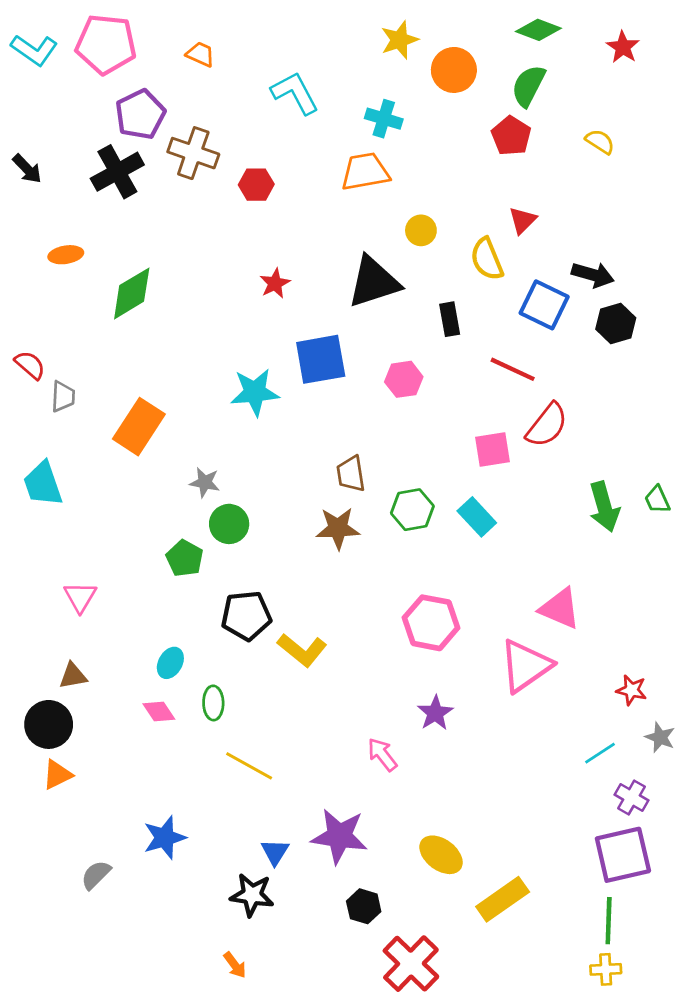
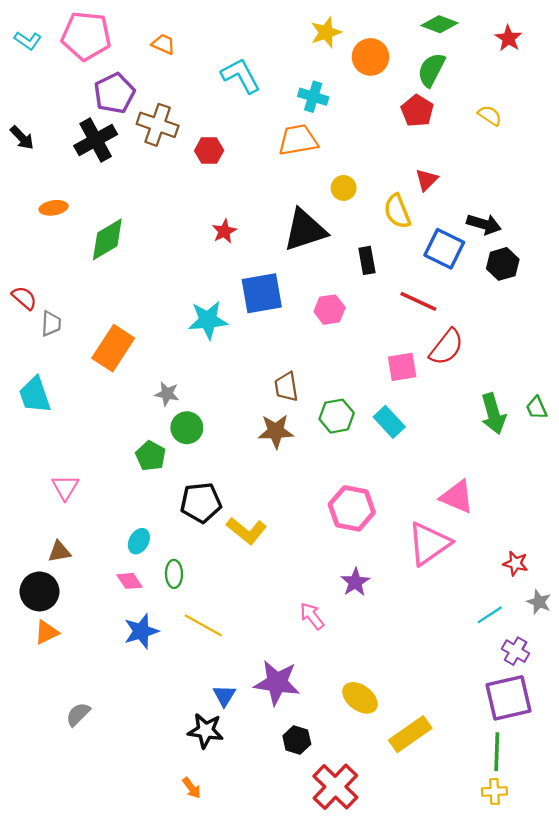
cyan L-shape: (34, 50) -> (28, 41), size x0.7
blue star: (165, 838) -> (141, 631), moved

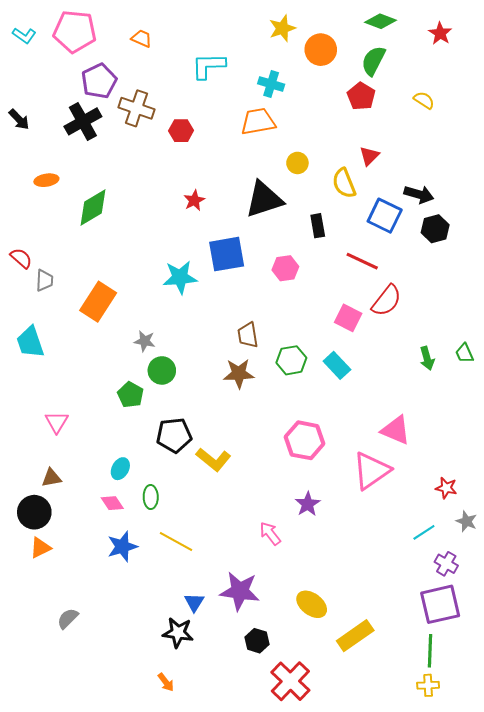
cyan L-shape: (241, 76) -> (208, 66), turned -63
pink square: (402, 367) -> (348, 318), turned 36
green arrow: (493, 414) -> (427, 358), size x0.7

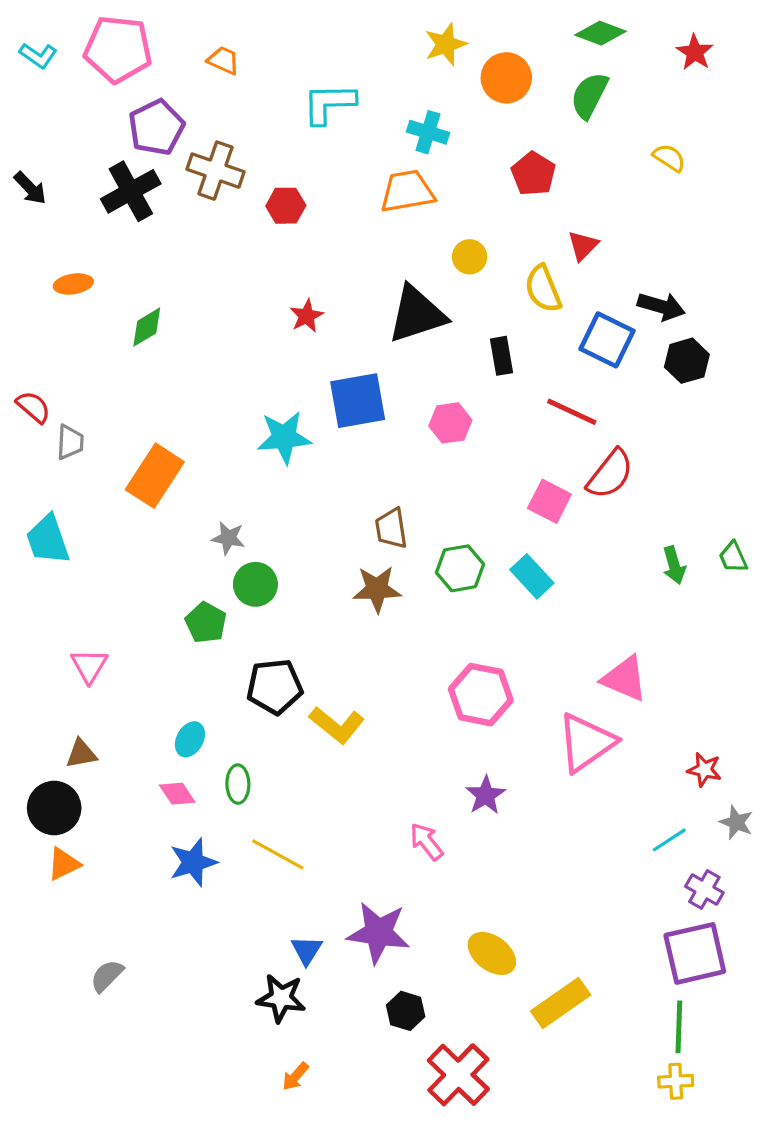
red pentagon: (361, 96) -> (533, 174), moved
green diamond: (93, 208) -> (147, 327), size x0.7
orange arrow: (166, 682) -> (295, 1076), moved, turned 78

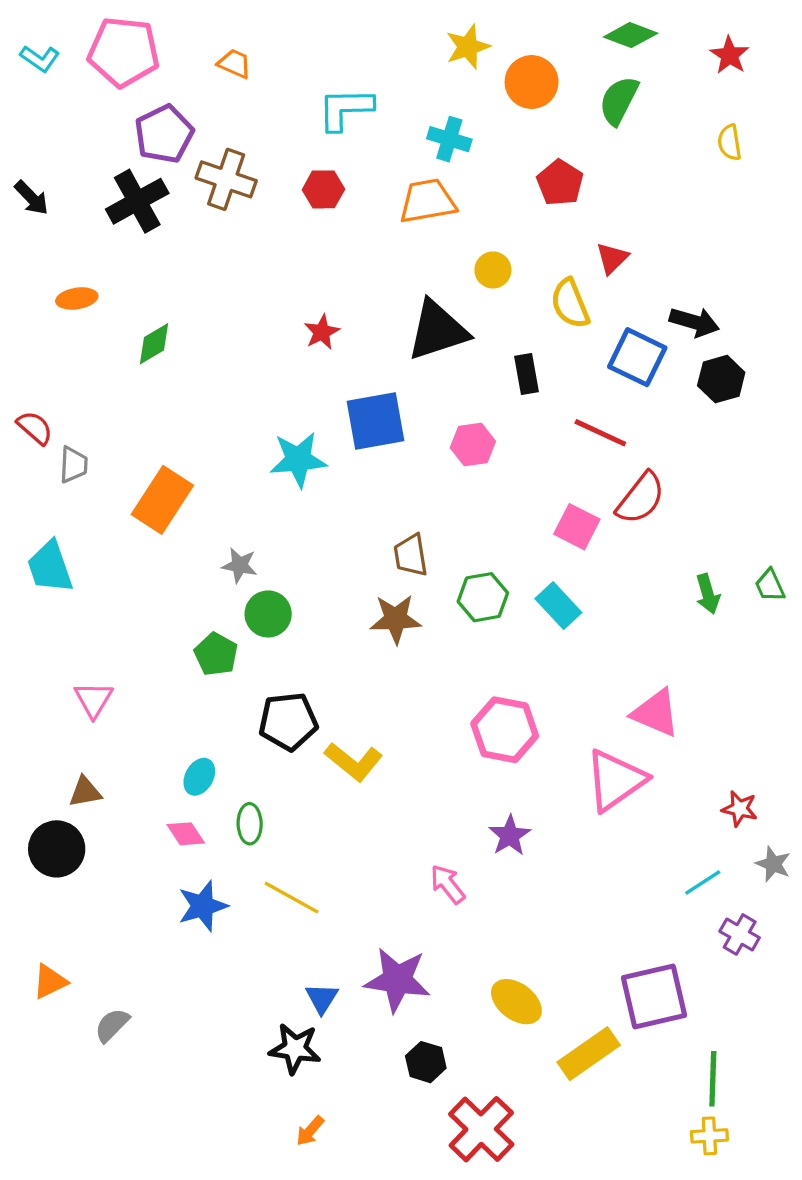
yellow semicircle: (669, 158) -> (730, 142), moved, turned -132
red hexagon: (286, 206) -> (323, 189), moved
orange triangle: (64, 864) -> (50, 981), moved
purple square: (695, 953) -> (654, 997), moved

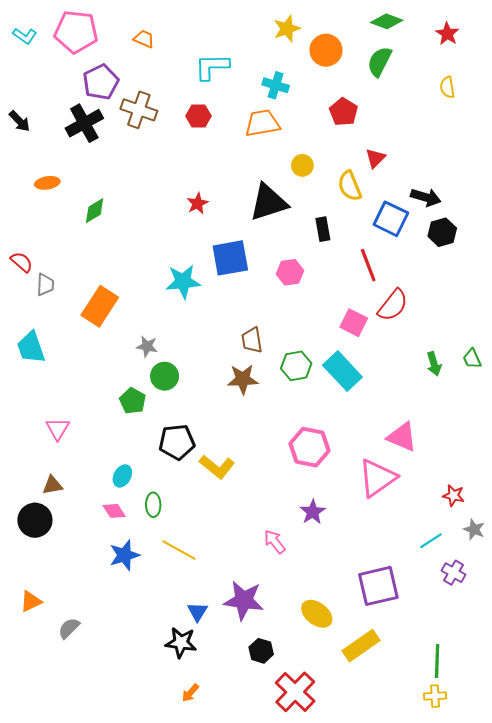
red line: (600, 433) -> (368, 265), turned 44
cyan rectangle: (558, 606) -> (342, 371), size x1.4
purple square: (654, 997) -> (378, 586), moved

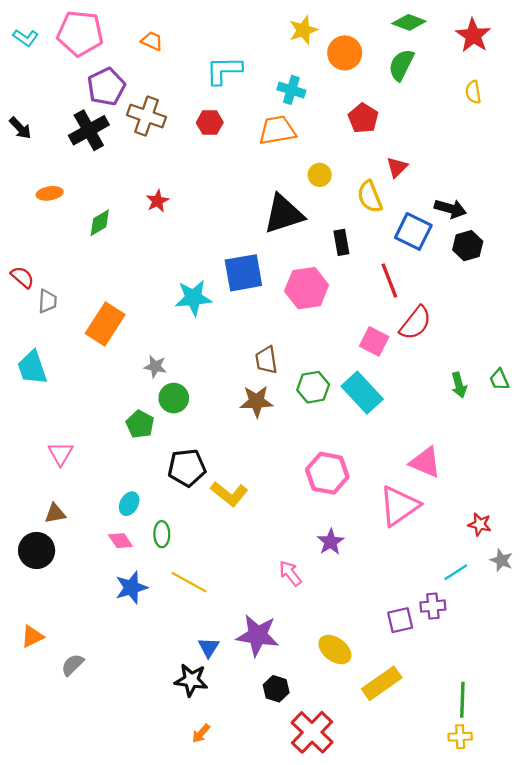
red star: (447, 34) -> (473, 35), size x1.4
red star: (197, 203) -> (157, 201), moved
pink hexagon: (290, 272) -> (307, 288), size x1.5
purple cross: (454, 573) -> (433, 606), moved, turned -35
purple square: (378, 586) -> (400, 620), size x0.6

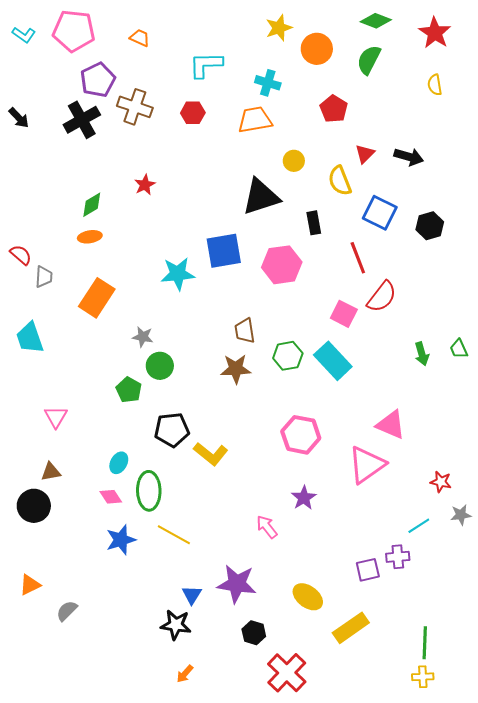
orange ellipse: (50, 193) -> (90, 237), moved
black arrow: (450, 209) -> (409, 157), moved
green ellipse: (162, 534) -> (149, 491), size x1.6
gray star: (501, 560) -> (461, 515), turned -30

